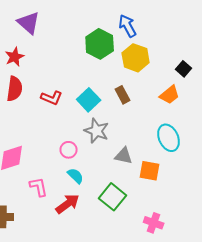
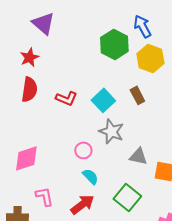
pink L-shape: (39, 187) -> (44, 196), moved

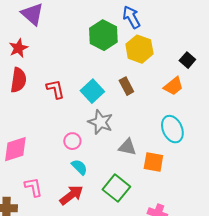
red L-shape: (66, 98) -> (55, 89), turned -125

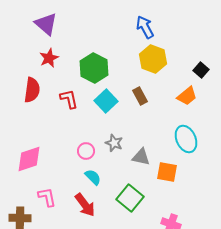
green hexagon: (103, 35) -> (94, 68), moved
red star: (18, 48) -> (49, 58), moved
gray star: (100, 122) -> (114, 143), moved, size x0.7
red arrow: (71, 195) -> (85, 205), turned 90

